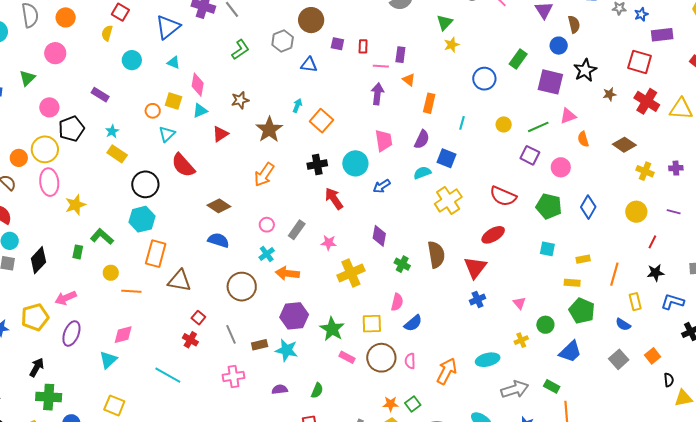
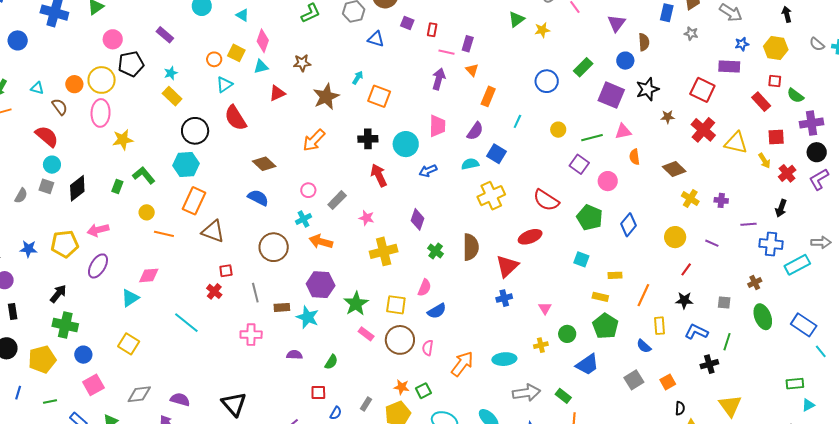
blue star: (641, 14) -> (742, 44), moved
yellow star: (452, 45) -> (542, 30), moved
orange square: (321, 121) -> (379, 96), turned -30
red square: (198, 318) -> (226, 271), turned 32

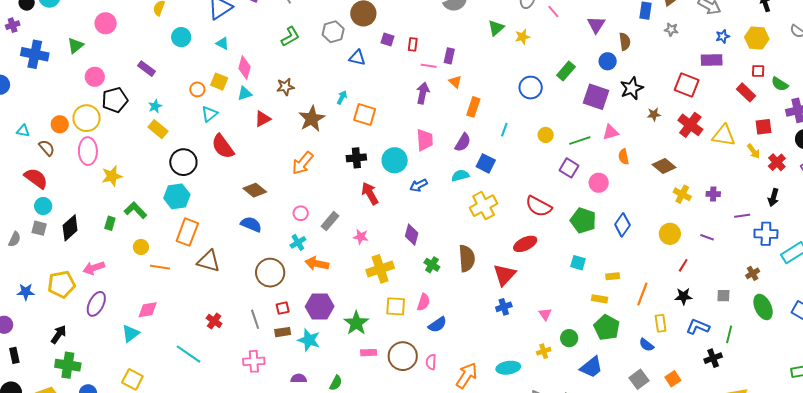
red square: (226, 271) -> (283, 308), moved
yellow square: (396, 305) -> (396, 306), moved
pink rectangle: (366, 334) -> (369, 353), turned -35

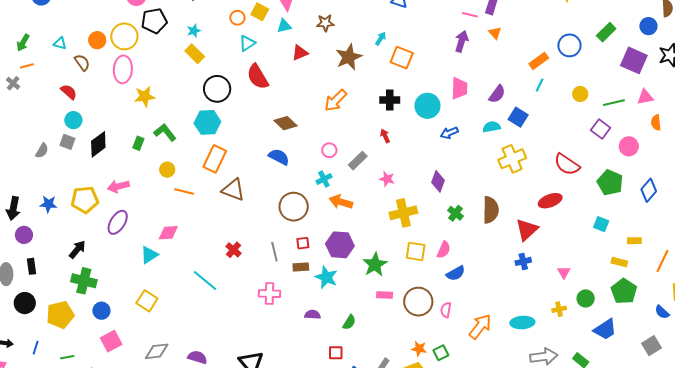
orange rectangle: (473, 107) -> (539, 61), moved, turned 30
red semicircle: (36, 178) -> (69, 92), size x0.7
red arrow: (370, 193) -> (385, 136), moved, size x0.6

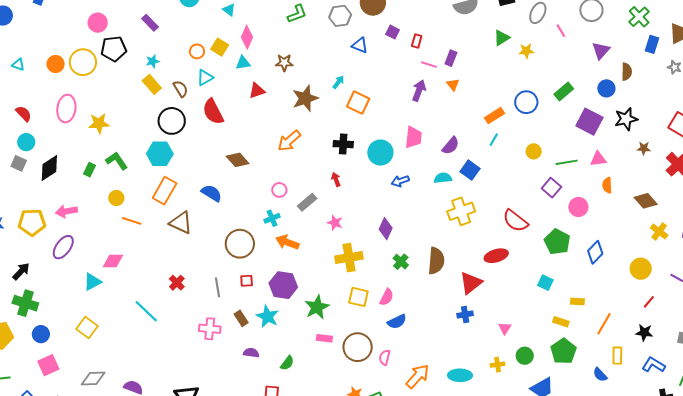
brown semicircle: (82, 62) -> (181, 89), moved
pink ellipse: (123, 69) -> (66, 109), moved
blue semicircle: (279, 157) -> (212, 193), moved
brown rectangle: (301, 267) -> (241, 318), moved, turned 56

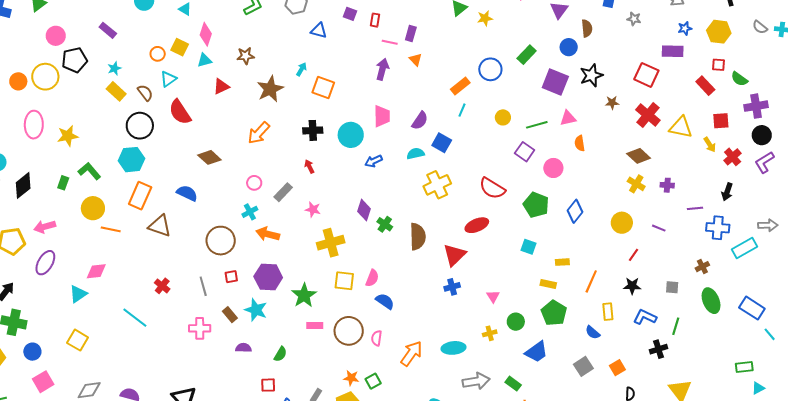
yellow circle: (116, 198) -> (93, 208), size x1.5
brown diamond: (646, 201) -> (639, 156), moved
green cross: (401, 262) -> (385, 224), moved
blue semicircle: (397, 322) -> (385, 301), turned -114

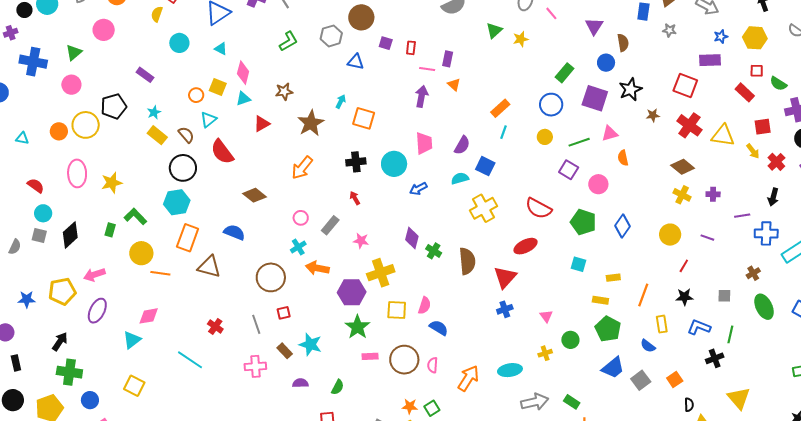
pink circle: (56, 36) -> (71, 85), moved
blue circle: (490, 69) -> (551, 105), moved
purple hexagon: (268, 277) -> (352, 292), moved
blue trapezoid: (536, 352) -> (613, 368), moved

